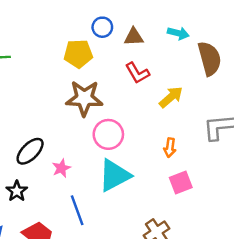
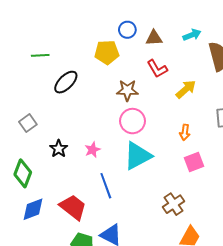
cyan arrow: (178, 33) -> (192, 35), turned -36
brown star: (84, 98) -> (127, 90), moved, size x0.7
black ellipse: (30, 151) -> (66, 82), moved
black star: (17, 191) -> (59, 149), moved

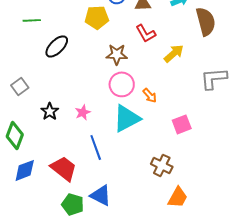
orange arrow: (185, 132) -> (150, 95), moved, turned -49
brown cross: (174, 204) -> (162, 165), turned -30

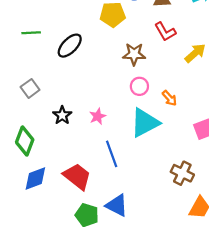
green line: (32, 20) -> (31, 33), moved
pink circle: (122, 84) -> (139, 86), size x0.7

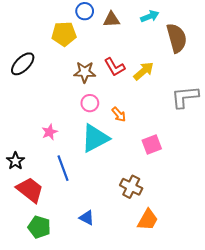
red L-shape: (165, 32) -> (115, 67), moved
black star: (62, 115) -> (15, 161), moved
blue triangle: (117, 205) -> (87, 218), moved, size x0.7

